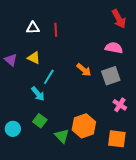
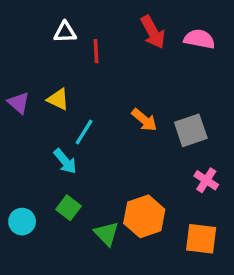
red arrow: (119, 19) -> (153, 32), moved
white triangle: (33, 28) -> (65, 32), moved
pink semicircle: (114, 48) -> (199, 39), moved

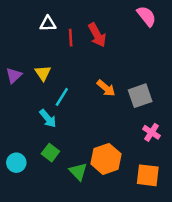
red arrow: (153, 32) -> (97, 35), moved
pink semicircle: (199, 39) -> (146, 16), moved, turned 40
yellow triangle: (58, 99) -> (43, 73), turned 30
purple triangle: (19, 103) -> (14, 75), turned 36

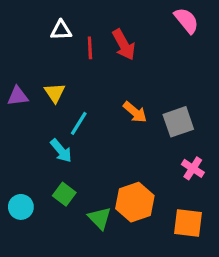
purple triangle: (14, 75) -> (18, 96), turned 36

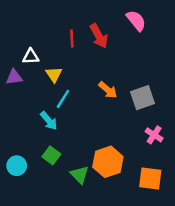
pink semicircle: (186, 21) -> (136, 21), moved
white triangle: (61, 30) -> (31, 57), moved
yellow triangle: (55, 93) -> (54, 74), moved

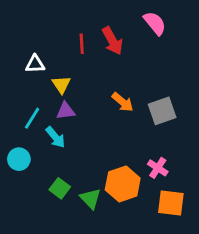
purple triangle: (14, 77) -> (66, 111), moved
cyan line: (63, 99) -> (32, 118), moved
pink cross: (154, 135) -> (158, 168), moved
green square: (51, 155) -> (60, 188), moved
cyan circle: (17, 166) -> (19, 159), moved

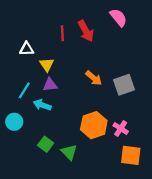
cyan arrow: (55, 137) -> (42, 105), turned 150
orange hexagon: (123, 184) -> (94, 125), moved

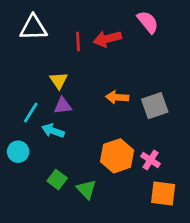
red arrow: (86, 31) -> (107, 39), turned 105
white triangle: (27, 49) -> (33, 28), moved, size x1.5
orange arrow: (94, 78) -> (117, 97), turned 144

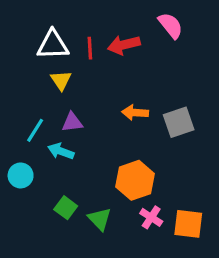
white triangle: (33, 28) -> (53, 45), moved
yellow triangle: (59, 81) -> (61, 80), moved
pink cross: (151, 160) -> (151, 217), moved

